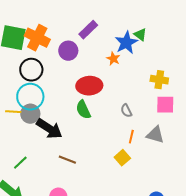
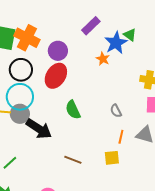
purple rectangle: (88, 30) -> (91, 26), moved
red ellipse: (89, 86) -> (56, 76), moved, turned -55
yellow square: (122, 158) -> (112, 158), turned 35
brown line: (67, 160) -> (73, 160), moved

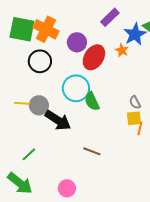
red ellipse: (56, 76) -> (94, 57), moved
cyan circle: (20, 97) -> (76, 88), moved
yellow square: (112, 158) -> (134, 118), moved

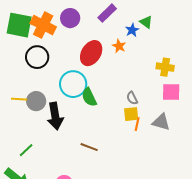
blue star: (135, 34) -> (132, 30), size x0.6
purple circle: (77, 42) -> (70, 18), moved
black arrow: (58, 120) -> (55, 116), turned 48

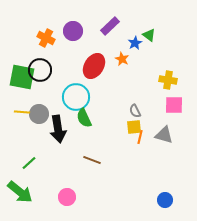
green square: (19, 25) -> (22, 77), moved
orange cross: (43, 25) -> (46, 38), size x0.7
green semicircle: (89, 97) -> (84, 118), moved

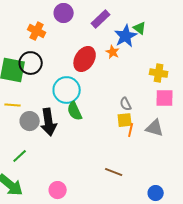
purple circle: (73, 31) -> (64, 13), moved
blue star: (135, 43) -> (126, 36), size x1.6
gray circle: (39, 114) -> (30, 121), moved
brown line: (92, 160) -> (114, 172), moved

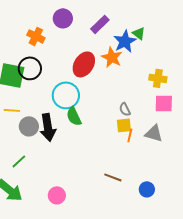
orange star: (113, 52) -> (112, 57), size x1.5
blue circle: (156, 193) -> (147, 189), moved

